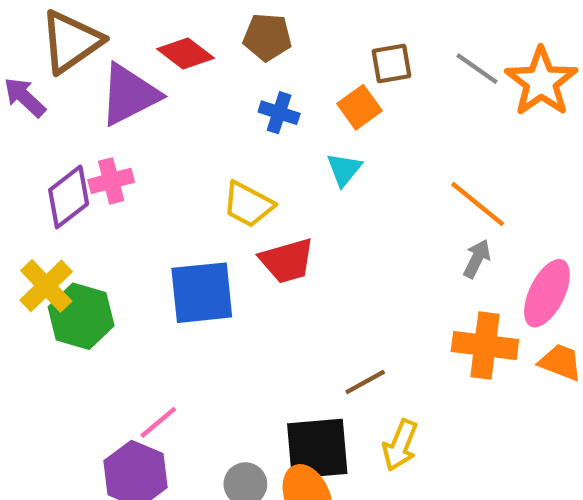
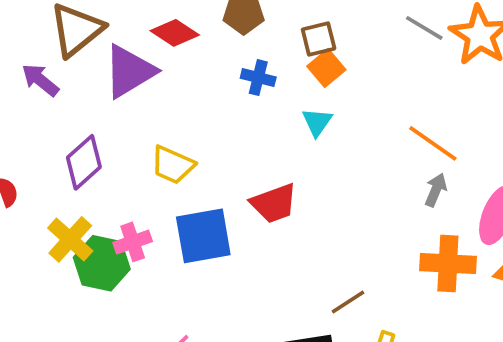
brown square: (391, 64) -> (319, 39), moved
pink cross: (111, 181) -> (133, 242), moved
yellow trapezoid: (248, 204) -> (173, 165), moved

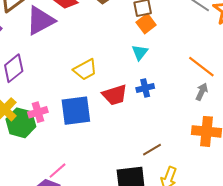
blue cross: (258, 78) -> (145, 88), moved, turned -30
yellow trapezoid: (173, 165) -> (85, 70), moved, turned -55

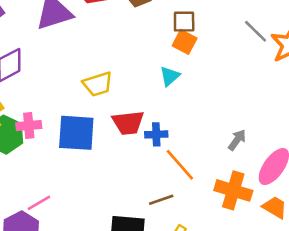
orange square: (146, 24) -> (185, 42), turned -36
orange line: (201, 67) -> (180, 165), moved
blue cross: (145, 88) -> (156, 134), moved

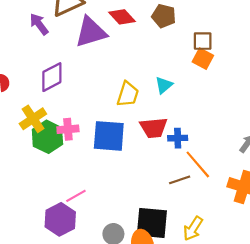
cyan triangle: (170, 76) -> (164, 85), moved
yellow trapezoid: (98, 84) -> (128, 94), turned -56
brown line: (161, 200) -> (180, 180), moved

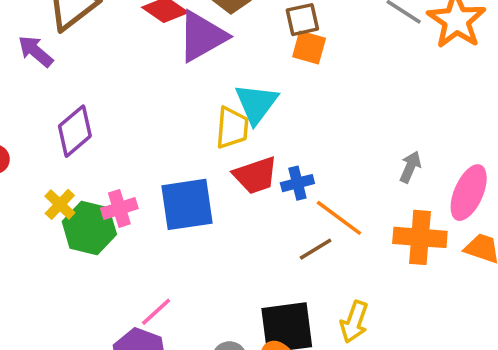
purple triangle: (91, 32) -> (202, 36), moved
cyan triangle: (164, 85) -> (256, 104), size x1.5
yellow trapezoid: (128, 94) -> (232, 128), moved
yellow cross: (33, 119) -> (60, 204), size x0.7

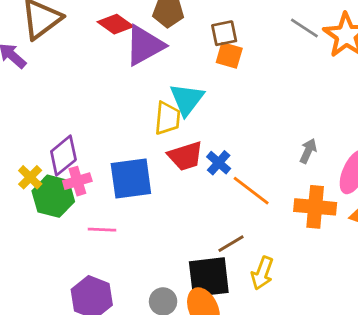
purple diamond: (75, 131) -> (63, 156), moved
blue cross: (297, 183) -> (219, 163), turned -35
brown line: (316, 249) -> (231, 244), moved
pink line: (156, 312) -> (102, 230), moved, turned 44

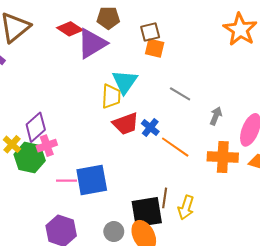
gray line: (304, 28) -> (180, 94), moved
blue square: (131, 179) -> (92, 180), moved
brown line: (231, 244) -> (165, 198), moved, turned -48

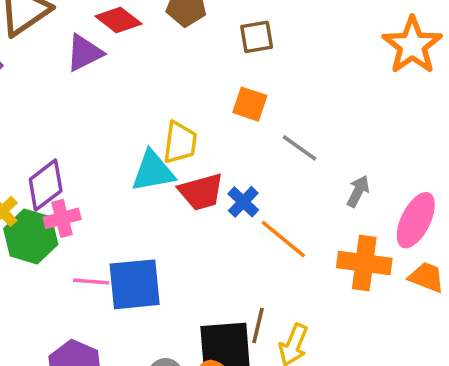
purple triangle: (92, 43) -> (84, 53), moved, size x0.7
orange square: (155, 48) -> (250, 104), moved
cyan triangle: (125, 82) -> (153, 171), moved, turned 40

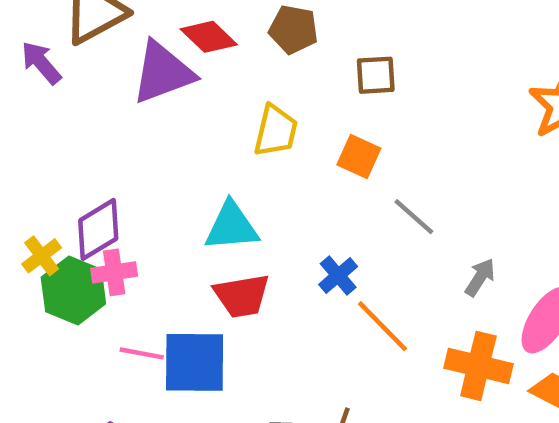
purple triangle: (84, 53) -> (163, 73), size x1.4
yellow trapezoid: (180, 143) -> (276, 131), moved
red trapezoid: (201, 192) -> (242, 296), moved

